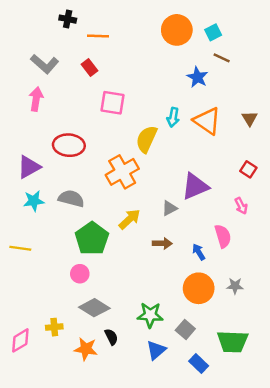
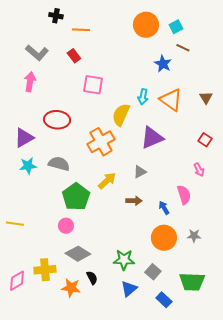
purple triangle: (195, 186) -> (152, 138), moved
yellow line: (20, 248) -> (15, 224), moved
yellow cross: (54, 327) -> (45, 270), size x1.5

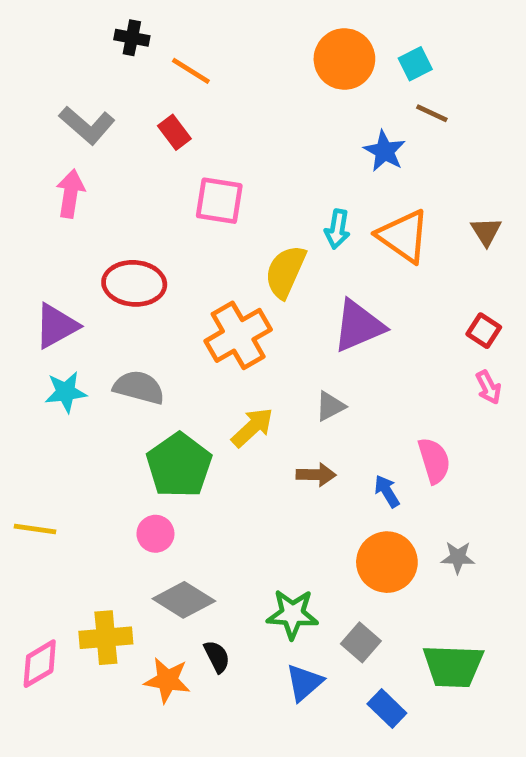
orange line: (81, 30) -> (191, 71), turned 30
pink arrow: (199, 170) -> (488, 387), moved

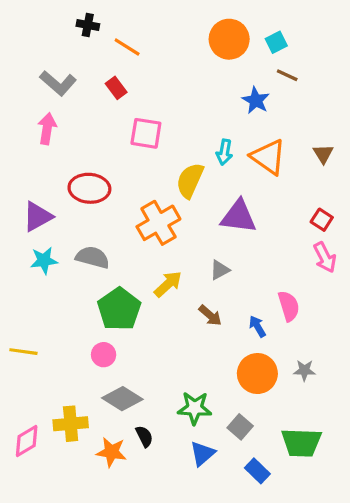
purple triangle: (359, 326) -> (239, 217), turned 30
pink arrow: (488, 387) -> (325, 257), size x1.4
brown arrow: (316, 475) -> (210, 315), turned 40

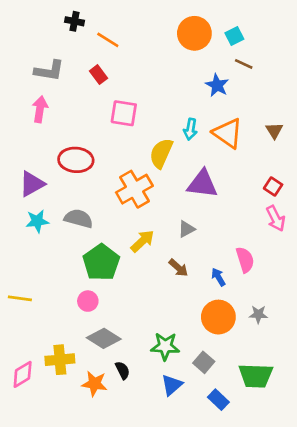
gray L-shape: (58, 83) -> (49, 71), turned -32

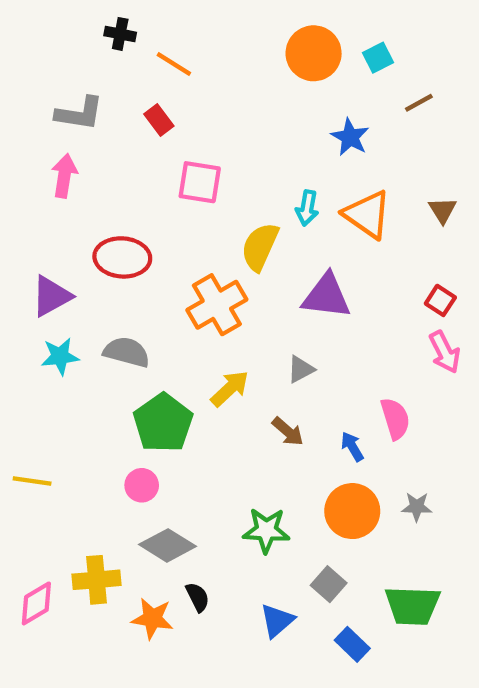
brown line: (244, 64) -> (419, 103), moved, turned -54
green star: (165, 346) -> (266, 530), moved

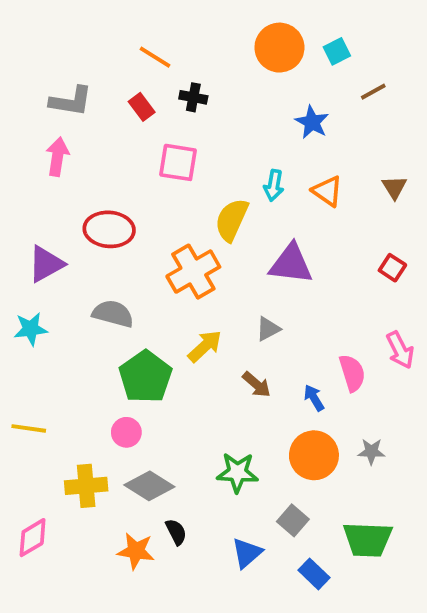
black cross: (120, 34) -> (193, 97), moved
orange triangle: (367, 214) -> (327, 191), size x0.7
pink arrow: (445, 352) -> (400, 350), moved
cyan star: (60, 356) -> (31, 329), moved
yellow cross: (97, 580) -> (86, 486), moved

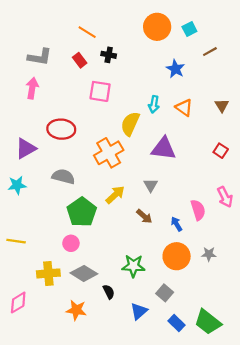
gray triangle: (268, 329) -> (151, 185), turned -32
black semicircle: (176, 532) -> (109, 292), moved
green trapezoid: (368, 540) -> (208, 322), moved, turned 36

